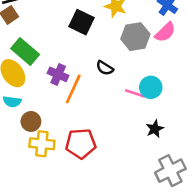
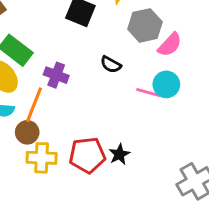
pink semicircle: (165, 32) -> (170, 45), moved
orange line: (73, 89) -> (34, 105), moved
black star: (155, 129) -> (119, 154), moved

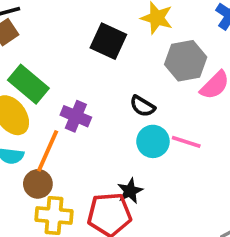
cyan circle: (166, 84) -> (153, 141), moved
black star: (119, 154) -> (130, 191), moved

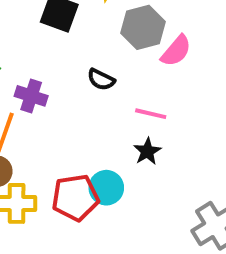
cyan circle: (153, 141) -> (106, 188), moved
black star: (130, 191) -> (147, 151), moved

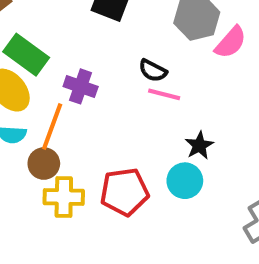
pink line: (151, 114) -> (164, 94), moved
cyan circle: (106, 188) -> (185, 181), moved

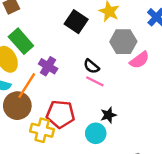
brown circle: (44, 163) -> (17, 106), size x1.5
red pentagon: (124, 192) -> (60, 114), moved
yellow cross: (64, 197) -> (42, 130), moved

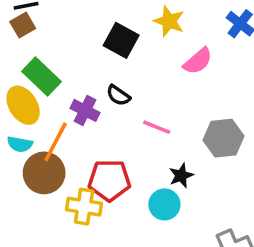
gray hexagon: (123, 42) -> (223, 138), moved
pink semicircle: (139, 60) -> (198, 61), moved
black semicircle: (91, 66) -> (118, 95), moved

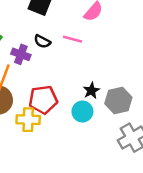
pink line: (157, 127) -> (72, 39), moved
gray hexagon: (223, 138) -> (118, 101), moved

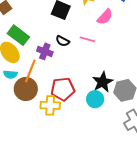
black star: (91, 91) -> (103, 82), size x1.5

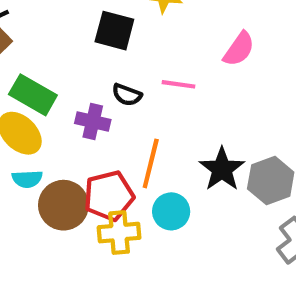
pink semicircle: (105, 17) -> (239, 49), moved
orange line: (30, 71) -> (151, 163), moved
red pentagon: (63, 89) -> (109, 196), moved
cyan circle: (95, 99) -> (171, 211), moved

